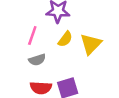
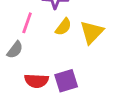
gray semicircle: (37, 60) -> (15, 50), moved, turned -35

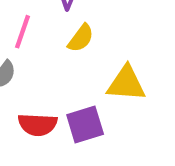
yellow triangle: (92, 32) -> (126, 84), moved, turned 50

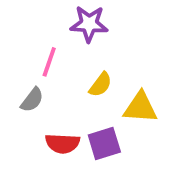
yellow semicircle: (81, 38) -> (100, 85), moved

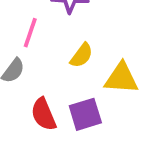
red semicircle: (62, 143) -> (44, 114), turned 64

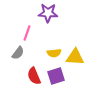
yellow semicircle: (82, 55) -> (54, 53), moved, turned 48

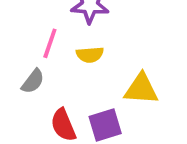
yellow semicircle: (54, 53) -> (90, 55), moved

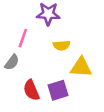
yellow semicircle: (90, 55) -> (62, 45), moved

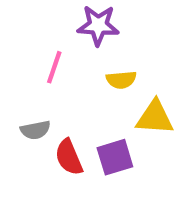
gray semicircle: (12, 62) -> (35, 130), moved, turned 42

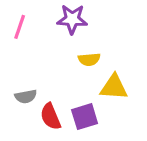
pink line: (54, 67) -> (20, 27), moved

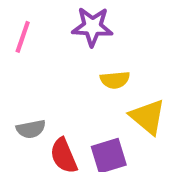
yellow triangle: (114, 87) -> (148, 117), turned 36

